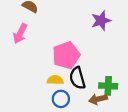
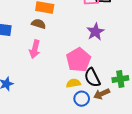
purple star: (101, 21) -> (95, 32), moved
brown arrow: (98, 99) -> (102, 94), moved

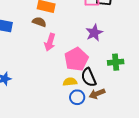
pink arrow: (35, 49) -> (50, 42), moved
green cross: (120, 79) -> (116, 62), moved

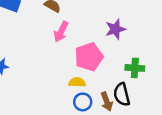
black semicircle: (89, 77) -> (122, 94), moved
brown arrow: (97, 94) -> (107, 102), turned -98

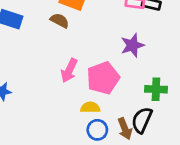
pink arrow: (61, 32) -> (69, 71), moved
black semicircle: (122, 94) -> (142, 120), turned 40

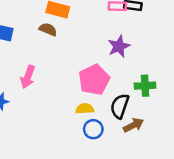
pink arrow: (69, 71) -> (28, 77), moved
black semicircle: (142, 120) -> (120, 106), moved
brown arrow: (125, 129) -> (133, 125), moved, turned -90

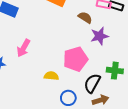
brown semicircle: (48, 29) -> (85, 17), moved
yellow semicircle: (85, 109) -> (51, 76), moved

